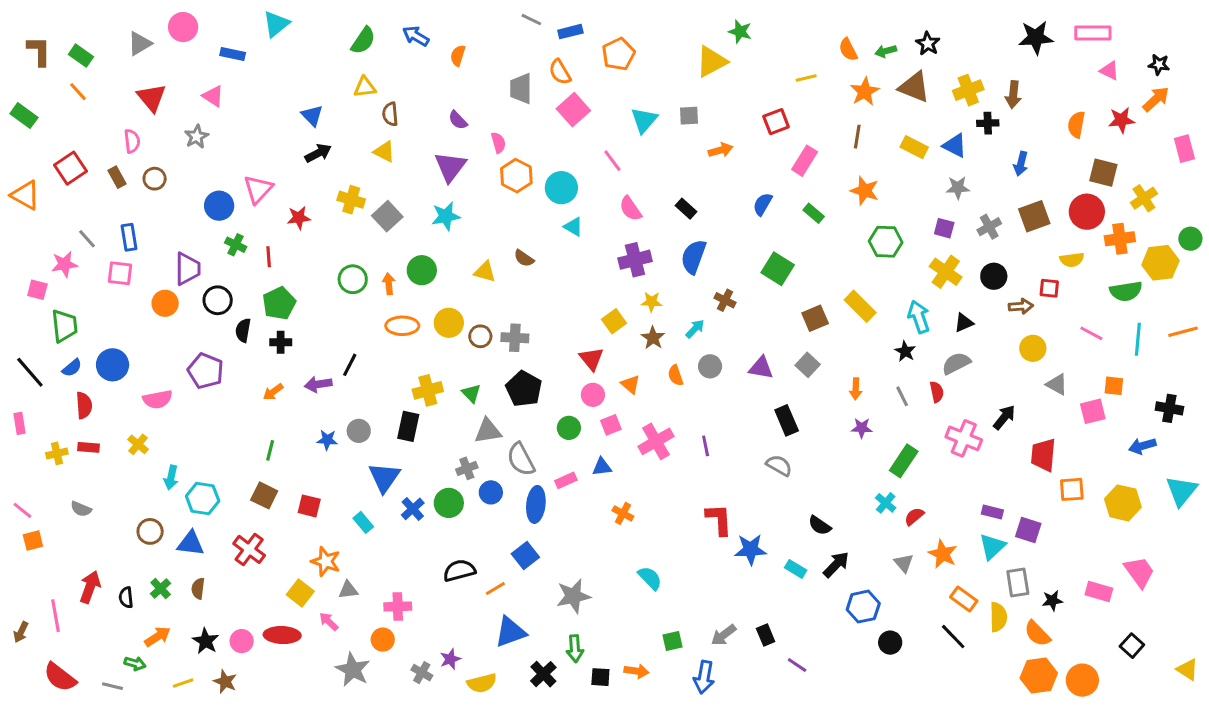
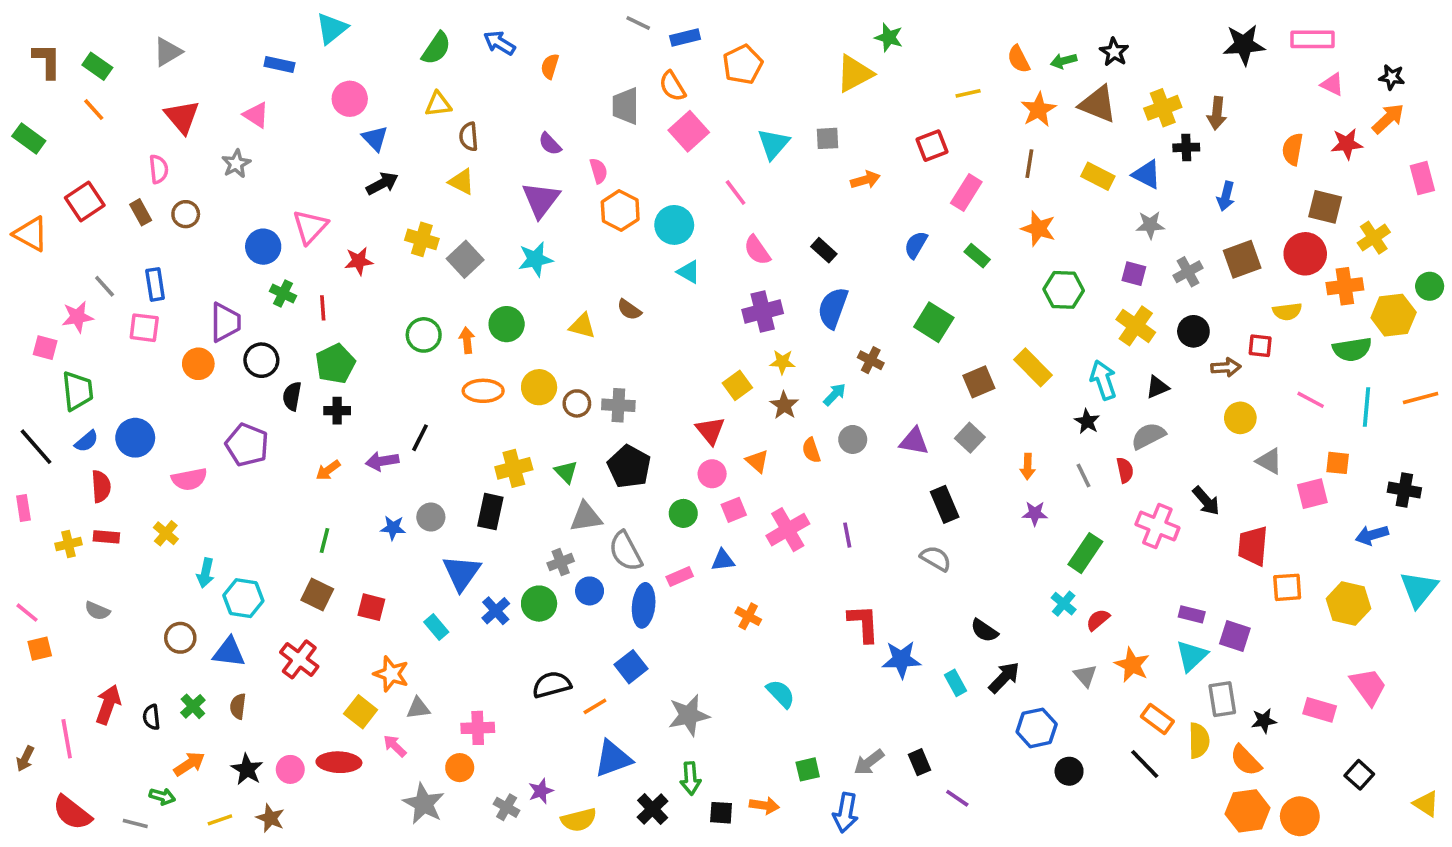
pink circle: (183, 27) -> (350, 99), moved
black arrow: (1004, 417) -> (1206, 501), turned 100
cyan rectangle: (796, 569) -> (955, 683), turned 30

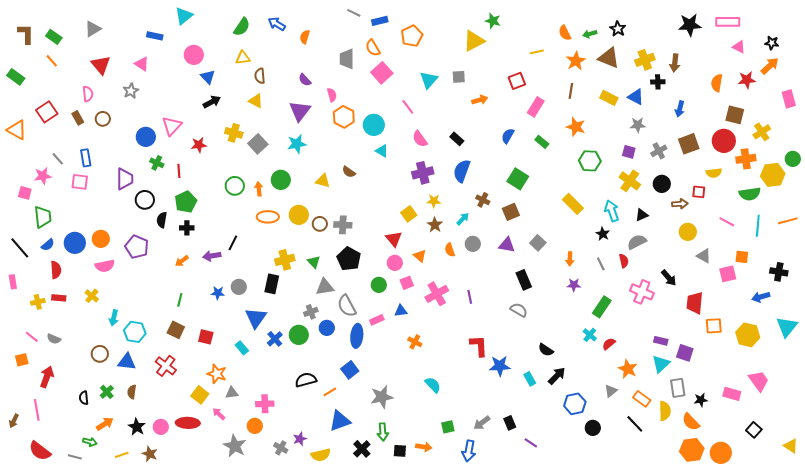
orange circle: (198, 364) -> (101, 239), moved
brown square: (979, 382) -> (511, 212), moved
pink line: (27, 613) -> (32, 337), moved
gray triangle: (1085, 676) -> (611, 391), moved, turned 32
red arrow: (108, 705) -> (47, 377), moved

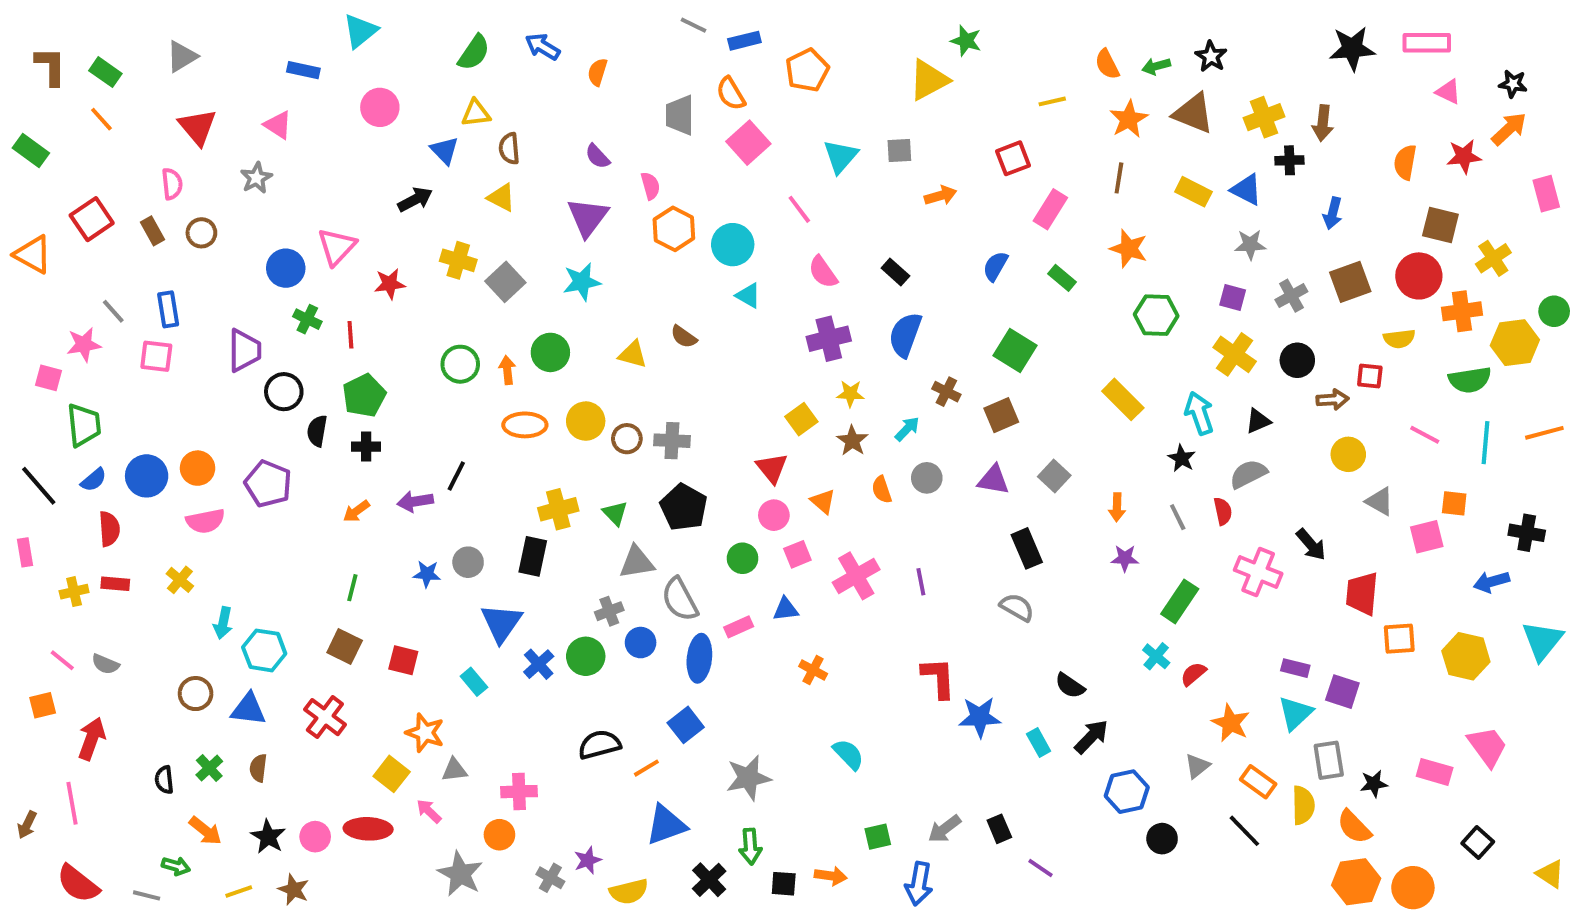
blue triangle: (208, 77) -> (445, 151), moved
orange arrow: (105, 424) -> (205, 831), turned 72

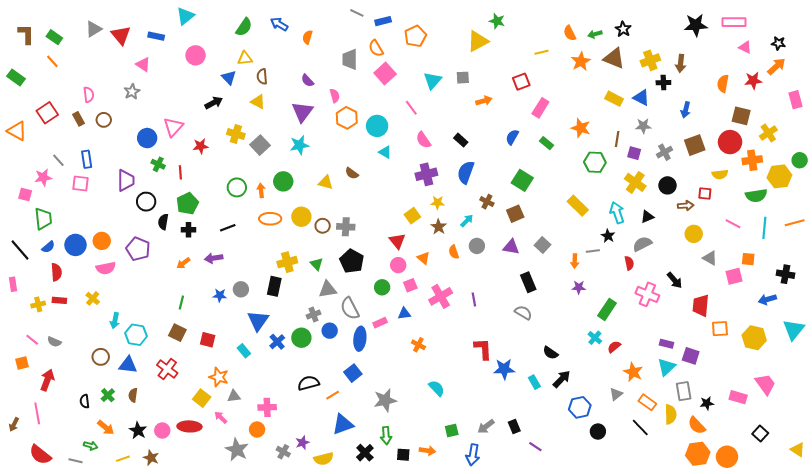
red triangle: (198, 127) -> (121, 35), moved
brown line: (1119, 178) -> (617, 139), moved
black line: (456, 476) -> (228, 228), moved, turned 42
gray line: (1178, 517) -> (593, 251), moved, turned -72

